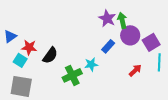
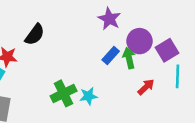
green arrow: (122, 20) -> (129, 58), moved
black semicircle: (50, 55) -> (35, 35), moved
cyan star: (91, 64) -> (88, 96), moved

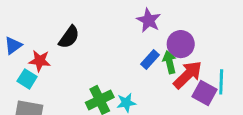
purple square: (167, 50) -> (204, 93), moved, turned -30
red arrow: (146, 87) -> (188, 75), moved, size x1.6

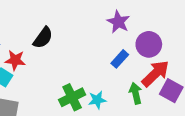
green arrow: (170, 62) -> (136, 93), moved

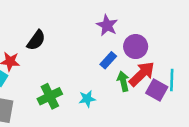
green arrow: (136, 93) -> (123, 81), moved
green cross: (72, 97) -> (50, 96), moved

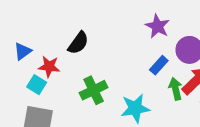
green cross: (50, 96) -> (94, 90), moved
cyan star: (87, 99) -> (135, 108), size x1.5

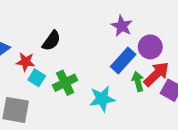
blue rectangle: (159, 65) -> (123, 61), size x1.5
cyan square: (37, 85) -> (37, 78), moved

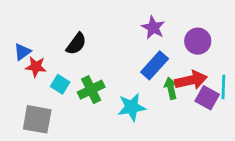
purple circle: (150, 47) -> (198, 41), moved
red star: (26, 62) -> (36, 67), moved
red arrow: (156, 74) -> (191, 80), turned 32

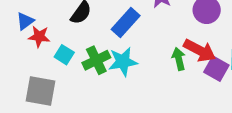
blue rectangle: (155, 65) -> (126, 23), moved
red arrow: (191, 80) -> (200, 50), turned 40
cyan star: (132, 107) -> (123, 62), moved

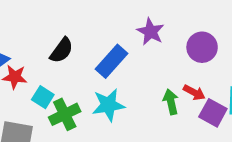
red arrow: (200, 50) -> (194, 92), size x0.6
green cross: (96, 60) -> (65, 114), moved

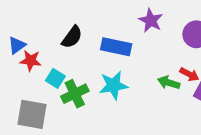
blue rectangle: (112, 61) -> (116, 47), turned 60
green arrow: (171, 102) -> (169, 83), turned -60

